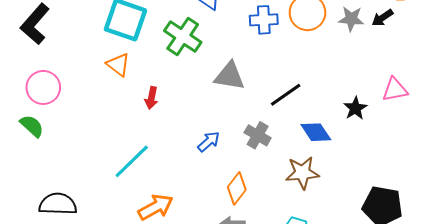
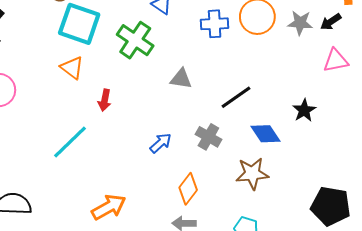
gray triangle: (229, 76) -> (181, 79), size x0.7
pink triangle: (395, 90) -> (336, 60), moved
cyan line: (132, 161) -> (70, 142), moved

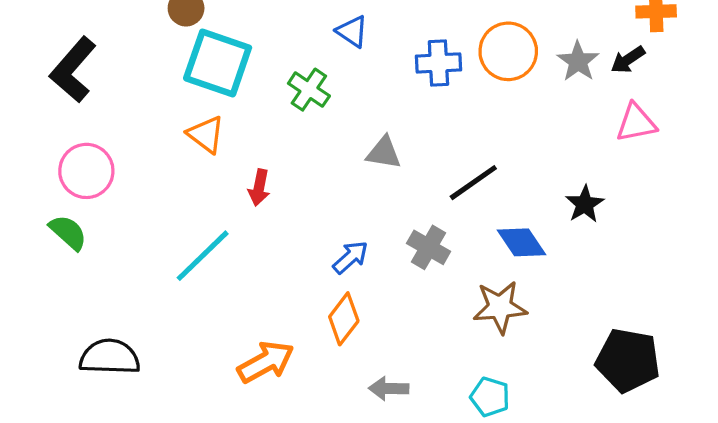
gray star: (300, 23) -> (578, 61), turned 30
green cross: (135, 40) -> (309, 90), size x0.7
orange diamond: (188, 189) -> (344, 319), moved

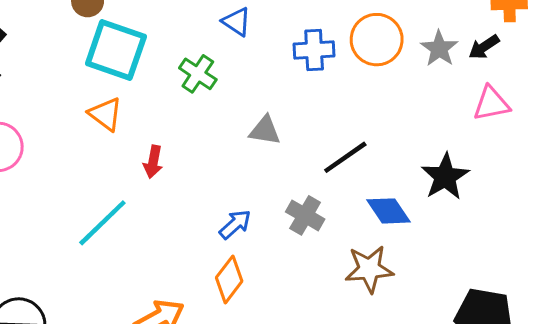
black star: (585, 204) -> (445, 177), size x1.4

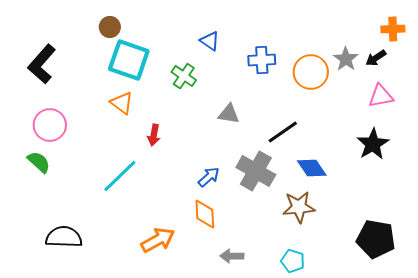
orange circle: (377, 40) -> (311, 72), moved
black star: (445, 177) -> (373, 144), moved
gray cross: (305, 215) -> (256, 171), size x1.5
orange diamond: (229, 279) -> (205, 214), turned -40

